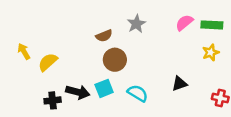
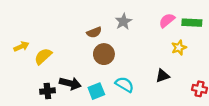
yellow arrow: (24, 51) -> (21, 46), turned 96
yellow star: (211, 53) -> (179, 48), moved
cyan square: (104, 88) -> (96, 91), moved

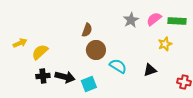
gray star: (123, 22) -> (131, 20), moved
brown semicircle: (94, 32) -> (87, 30), turned -48
cyan semicircle: (125, 84) -> (118, 66), moved
black cross: (47, 91) -> (43, 76), moved

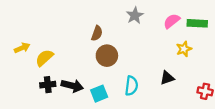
gray star: (131, 20) -> (135, 15), moved
cyan semicircle: (118, 66) -> (131, 86), moved, turned 66

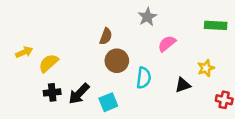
pink semicircle: (172, 21) -> (167, 44), moved
yellow star: (184, 49) -> (206, 68), moved
black arrow: (72, 86) -> (79, 94), turned 120
cyan semicircle: (131, 86) -> (144, 78), moved

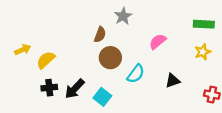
gray star: (147, 17) -> (123, 16), moved
yellow star: (206, 68) -> (203, 52), moved
cyan semicircle: (144, 78) -> (136, 74), turned 30
cyan square: (108, 102) -> (102, 97), turned -30

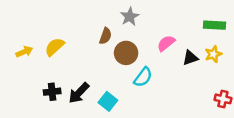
brown circle: (110, 58) -> (126, 53), moved
yellow semicircle: (46, 60) -> (55, 47), moved
black triangle: (173, 81) -> (190, 58), moved

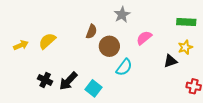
gray star: (130, 17) -> (122, 15), moved
black triangle: (190, 58) -> (170, 61), moved
black cross: (52, 92) -> (45, 80), turned 32

